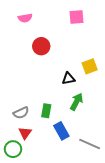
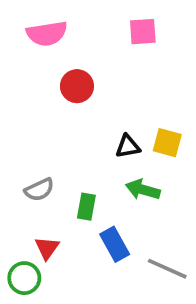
pink semicircle: (25, 18) -> (47, 33), size x1.5
yellow square: (90, 66) -> (167, 143), moved, turned 35
green arrow: (77, 102) -> (143, 190), turned -102
gray semicircle: (21, 113) -> (39, 190), moved

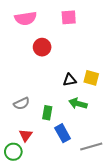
pink square: (143, 32) -> (69, 17), moved
gray line: (167, 269) -> (91, 147), turned -40

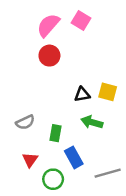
pink square: (69, 17) -> (81, 20), turned 35
pink semicircle: (26, 18) -> (48, 25), moved, turned 140
green circle: (13, 152) -> (53, 179), moved

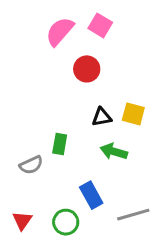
red circle: (49, 56) -> (87, 69), moved
gray semicircle: (25, 122) -> (31, 165), moved
green rectangle: (56, 133) -> (60, 144), moved
red triangle: (30, 160) -> (22, 221), moved

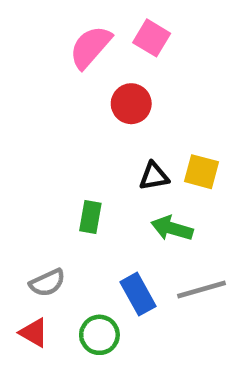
gray semicircle: (31, 165) -> (47, 283), moved
gray line: (133, 215) -> (201, 290), moved
red triangle: (22, 221) -> (34, 333), turned -35

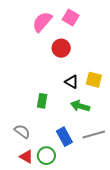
black triangle: (154, 176) -> (72, 82), turned 40
gray semicircle: (47, 283) -> (22, 131), turned -119
red triangle: (34, 333) -> (26, 157), moved

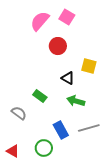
yellow square: (94, 80) -> (89, 66), moved
green rectangle: (42, 101) -> (40, 96), turned -64
gray semicircle: (22, 131) -> (19, 113), moved
red triangle: (26, 157) -> (13, 151), moved

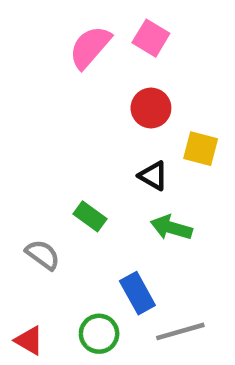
red circle: (58, 46) -> (151, 108), moved
gray line: (89, 128) -> (180, 331), moved

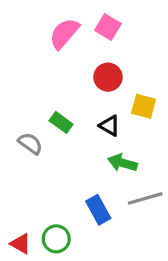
green rectangle: (90, 216) -> (61, 122), moved
gray semicircle: (43, 255) -> (30, 143), moved
gray line: (180, 331) -> (145, 198), moved
green circle: (99, 334) -> (56, 239), moved

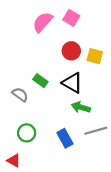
yellow square: (144, 106) -> (95, 56), moved
black triangle: (110, 126) -> (72, 83), size x1.5
green circle: (56, 239) -> (27, 133), moved

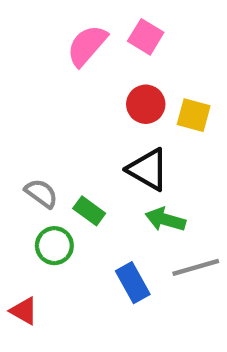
green rectangle: (40, 81) -> (89, 211), moved
green circle: (27, 133) -> (54, 246), moved
red triangle: (14, 161) -> (24, 311), moved

